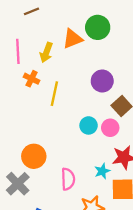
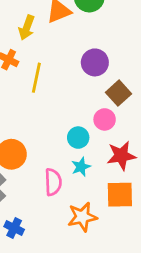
cyan circle: (89, 125) -> (78, 138), moved
cyan star: (102, 171) -> (81, 167), moved

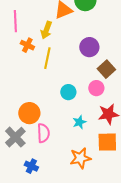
yellow arrow: (27, 28) -> (46, 30), moved
cyan circle: (78, 138) -> (68, 92), moved
pink semicircle: (53, 182) -> (43, 133), moved

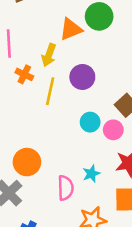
purple circle: (89, 47) -> (82, 77), moved
cyan circle: (68, 92) -> (90, 122), moved
pink semicircle: (43, 133) -> (66, 188), moved

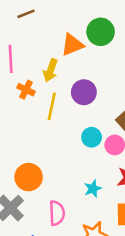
pink semicircle: (66, 188) -> (57, 213), moved

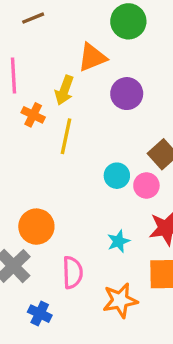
green circle: (101, 32) -> (128, 21), moved
purple circle: (84, 92) -> (127, 94), moved

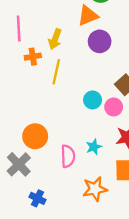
orange triangle: (92, 57) -> (88, 16), moved
orange cross: (33, 115) -> (33, 57), turned -35
pink semicircle: (73, 272) -> (68, 156), moved

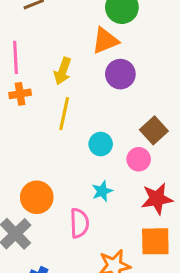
orange cross: (33, 57) -> (20, 94), moved
cyan circle: (93, 100) -> (101, 144), moved
cyan star: (94, 147) -> (102, 191), moved

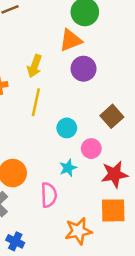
pink circle: (139, 159) -> (91, 149), moved

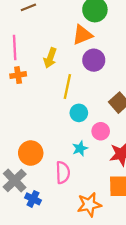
yellow line: (36, 102) -> (67, 87), moved
blue cross: (15, 241) -> (33, 199), moved

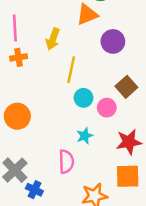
purple circle: (94, 60) -> (113, 41), moved
pink circle: (101, 131) -> (107, 108), moved
orange circle: (31, 153) -> (17, 116), moved

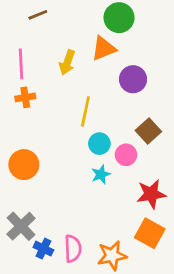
yellow arrow: (53, 39) -> (67, 62), moved
cyan star: (85, 136) -> (101, 174), moved
pink semicircle: (66, 162) -> (73, 249), moved
orange square: (128, 176) -> (150, 233), turned 30

